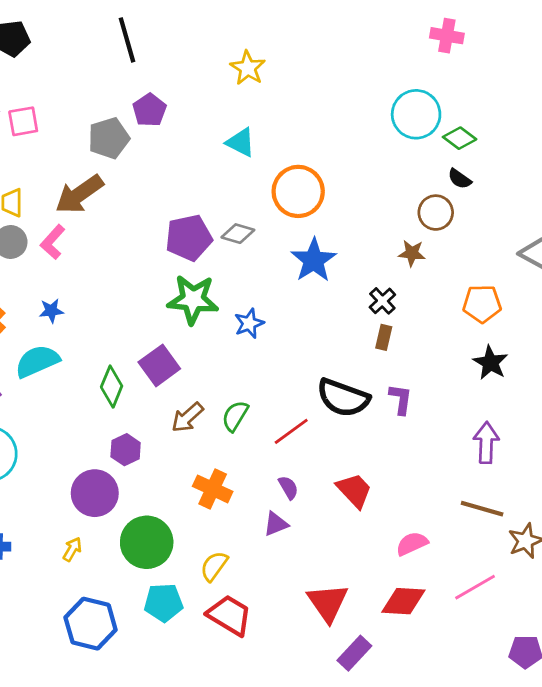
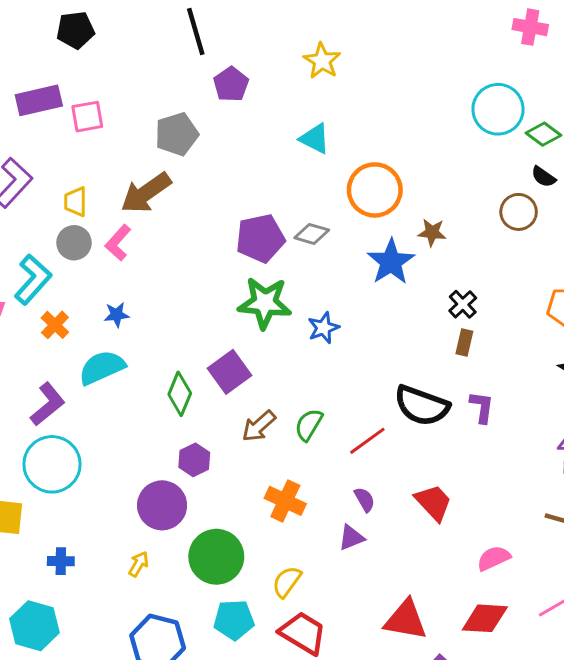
purple pentagon: (149, 110) -> (231, 84), moved
brown star: (412, 253) -> (432, 232), moved
red triangle: (328, 603) -> (406, 620), turned -45

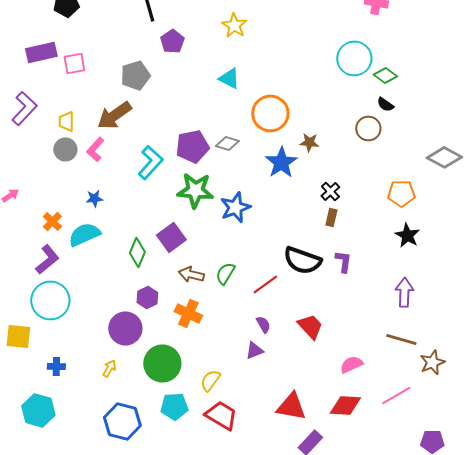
cyan L-shape: (33, 279) -> (150, 162), moved
orange cross: (55, 325) -> (52, 221), moved
blue star: (323, 328) -> (235, 207), size x1.4
brown arrow: (259, 426) -> (191, 274), turned 55
orange cross: (285, 501) -> (188, 313), moved

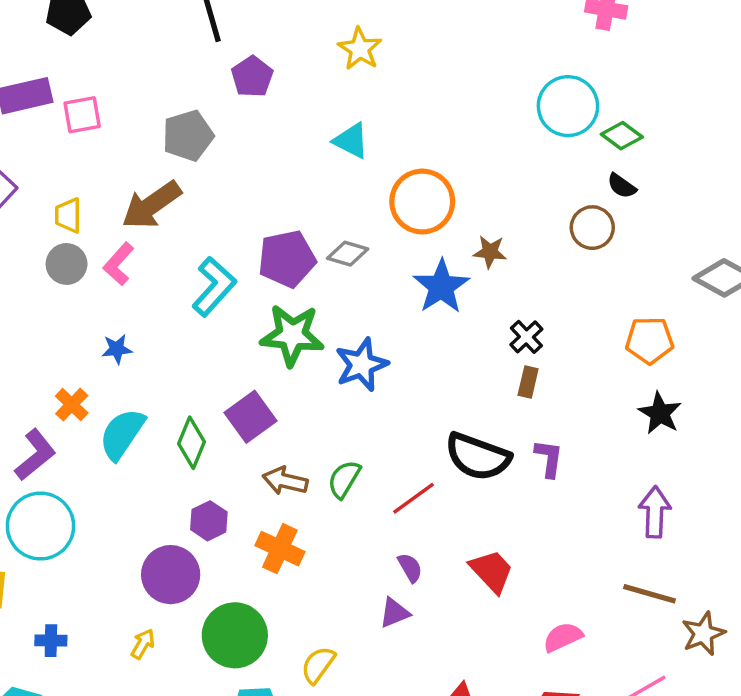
orange cross: (52, 221) -> (72, 405), moved
cyan semicircle: (84, 234) -> (122, 434), moved, turned -32

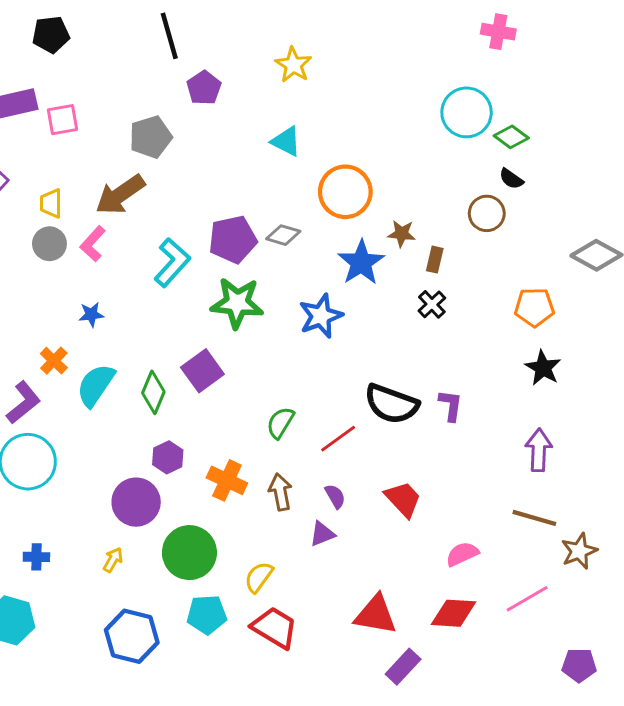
blue star: (361, 365) -> (321, 316), moved
brown rectangle: (528, 382) -> (435, 260), moved
brown arrow: (285, 481) -> (280, 492), moved, turned 66

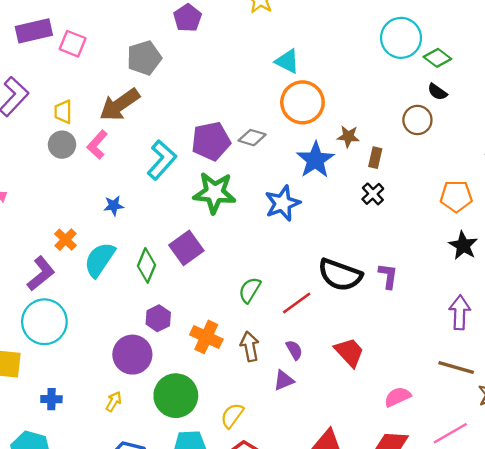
pink square: (62, 120) -> (73, 44), turned 32
cyan triangle: (286, 141) -> (287, 61), moved
blue star: (91, 314) -> (114, 206), moved

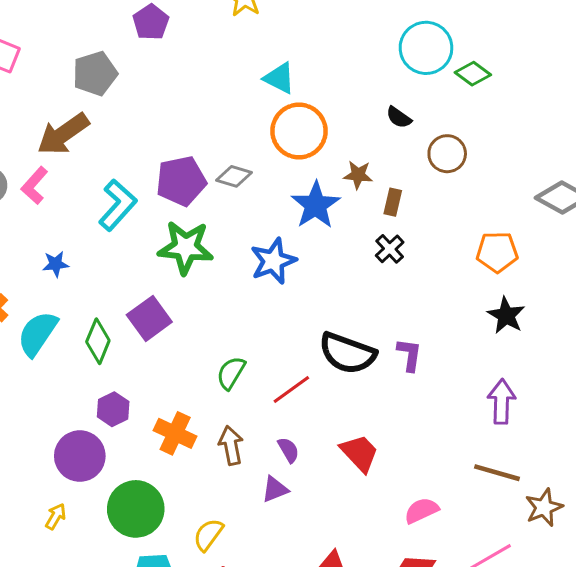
black semicircle: (437, 92) -> (399, 117), moved

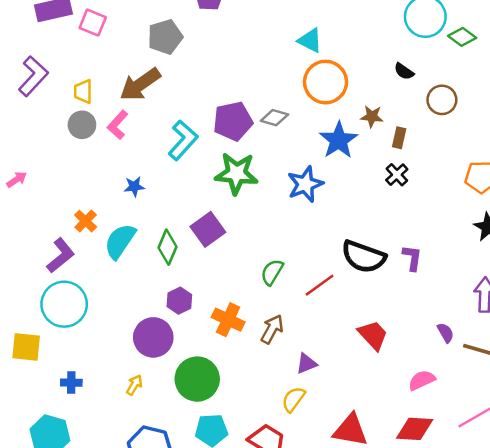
brown arrow: (231, 445) -> (272, 329), turned 40
purple semicircle: (288, 450) -> (445, 333), moved
yellow semicircle: (208, 535) -> (293, 399), moved

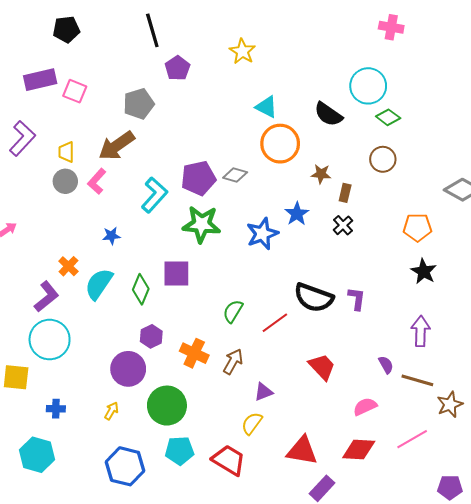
green diamond: (462, 37) -> (388, 117), moved
black semicircle: (404, 71) -> (328, 114), moved, size x1.6
blue star: (339, 140) -> (297, 214), moved, size x0.7
purple square: (208, 229) -> (176, 274), turned 36

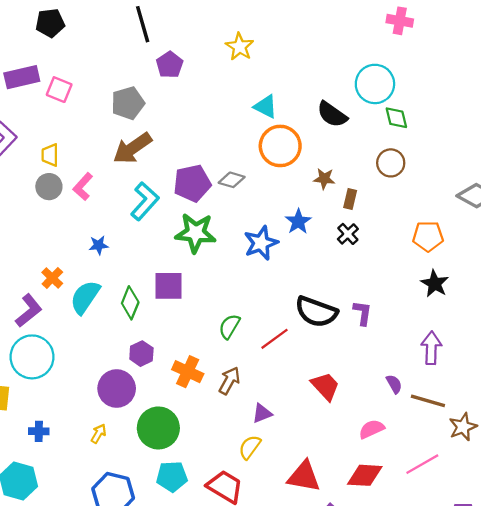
green diamond: (388, 117) -> (396, 118), turned 40
brown arrow: (117, 146) -> (132, 148), moved

